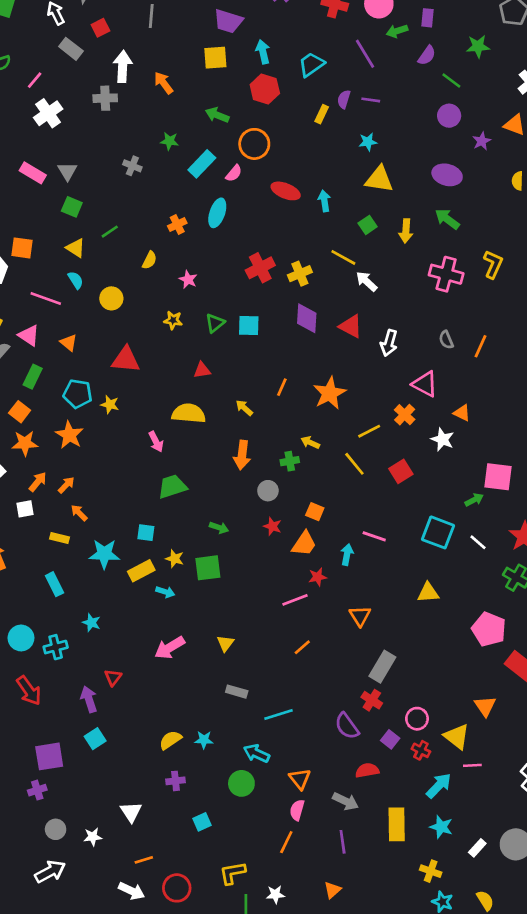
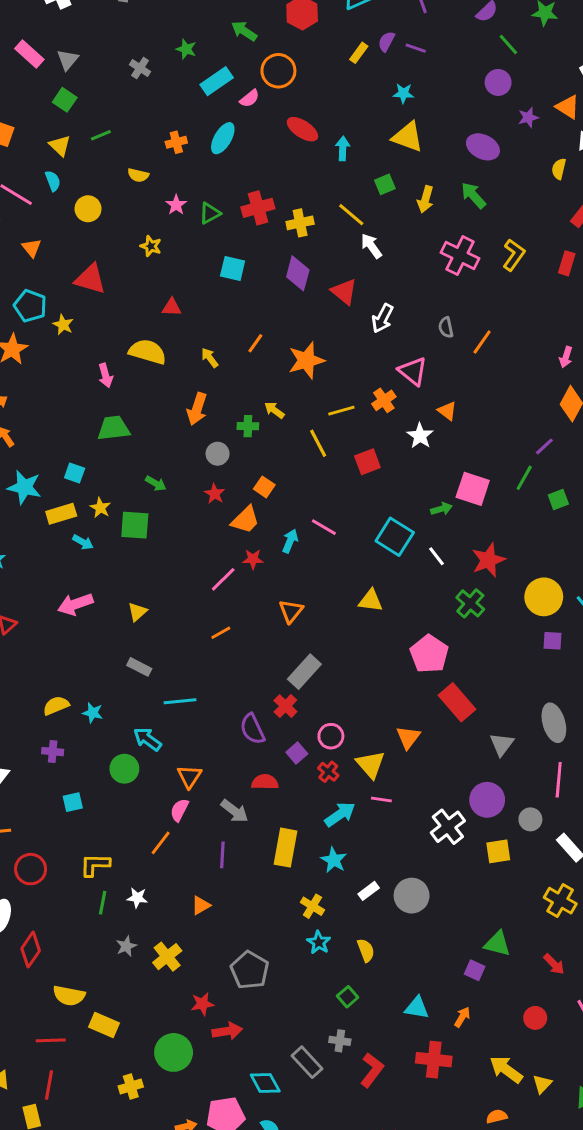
yellow semicircle: (149, 260) -> (138, 175), turned 66
green triangle: (215, 323) -> (210, 213), moved
pink line: (295, 600) -> (223, 579), turned -35

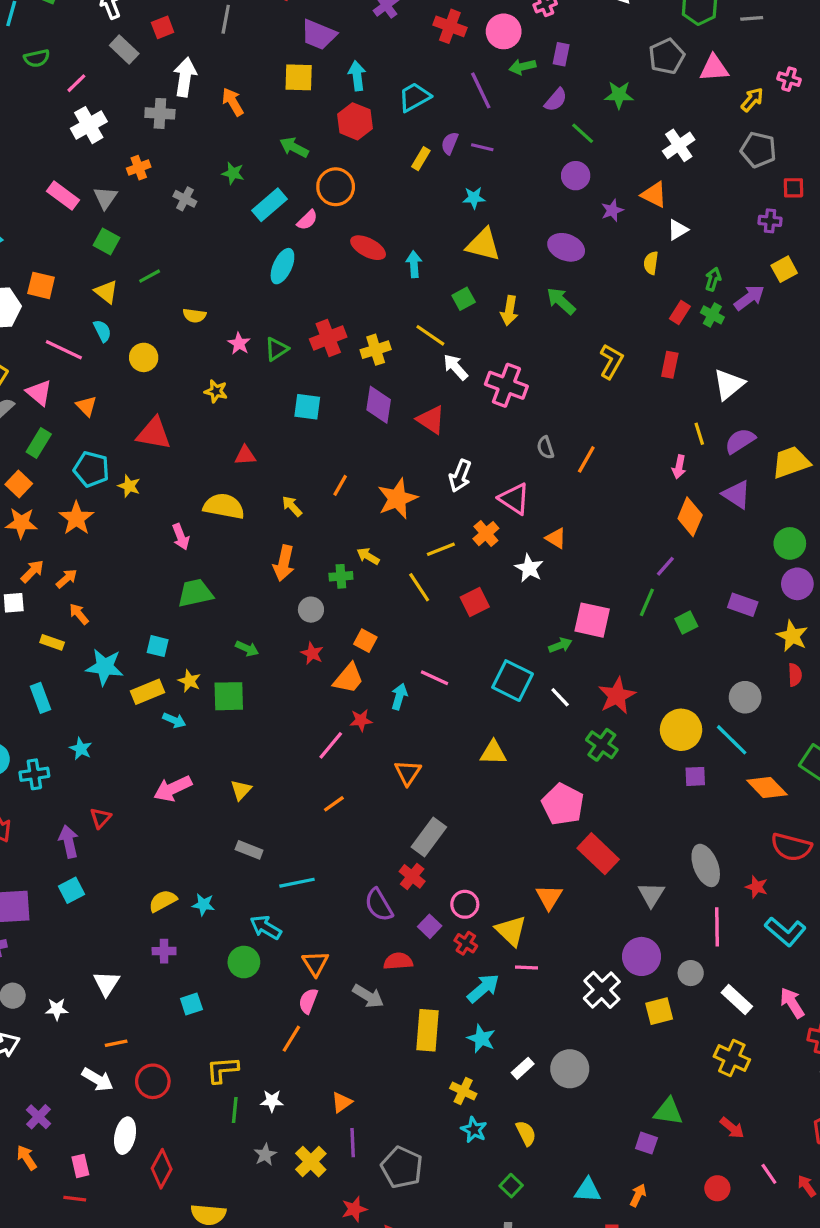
orange cross: (176, 142) -> (139, 168), moved
pink cross: (460, 255) -> (506, 385), moved
white arrow: (382, 318) -> (460, 476), moved
purple line: (222, 855) -> (353, 1143), moved

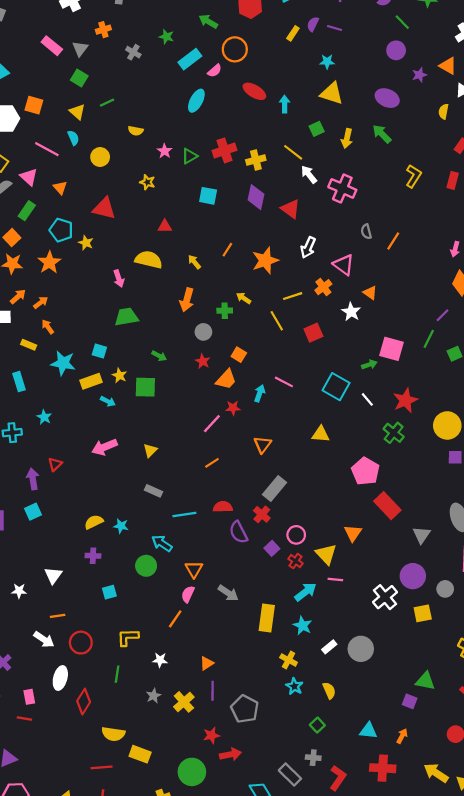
red semicircle: (398, 961) -> (223, 507), moved
green line: (235, 1110) -> (117, 674), moved

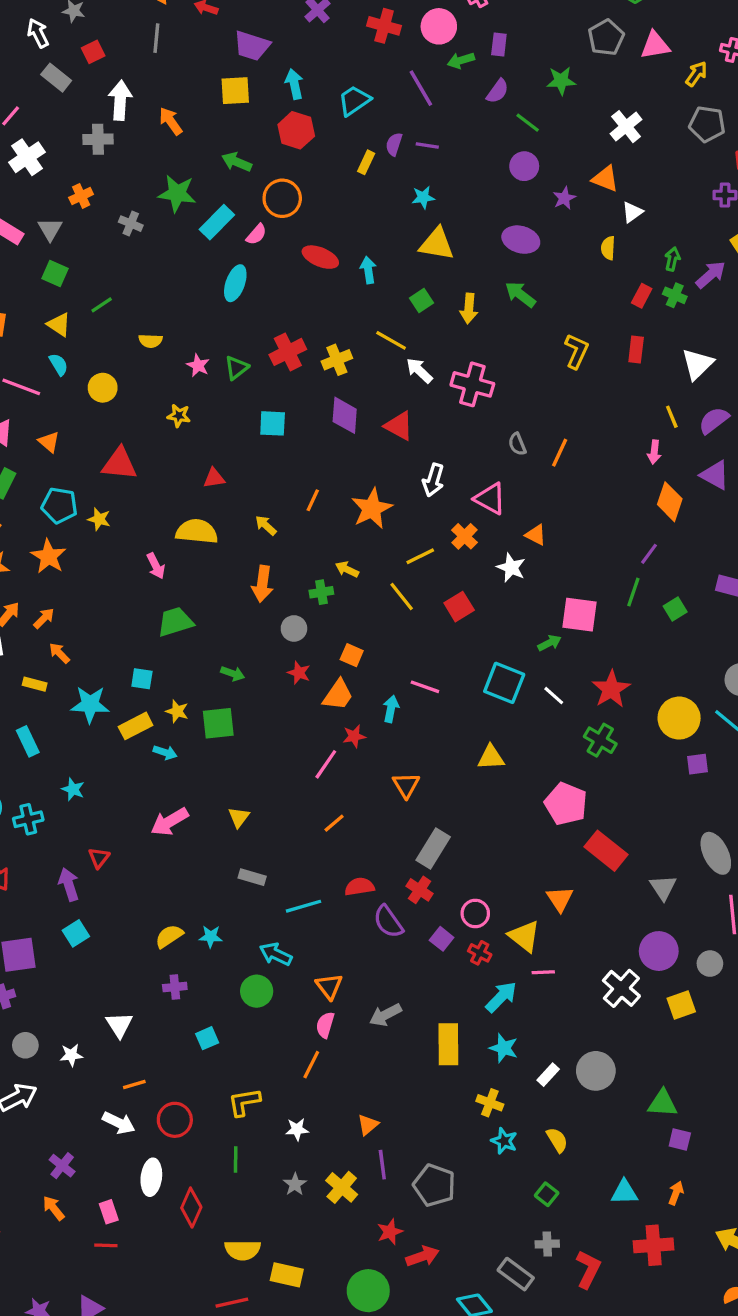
green star: (166, 37) -> (177, 193), size x1.6
gray arrow: (228, 593) -> (385, 1015), turned 126
green triangle: (425, 681) -> (663, 1103), moved

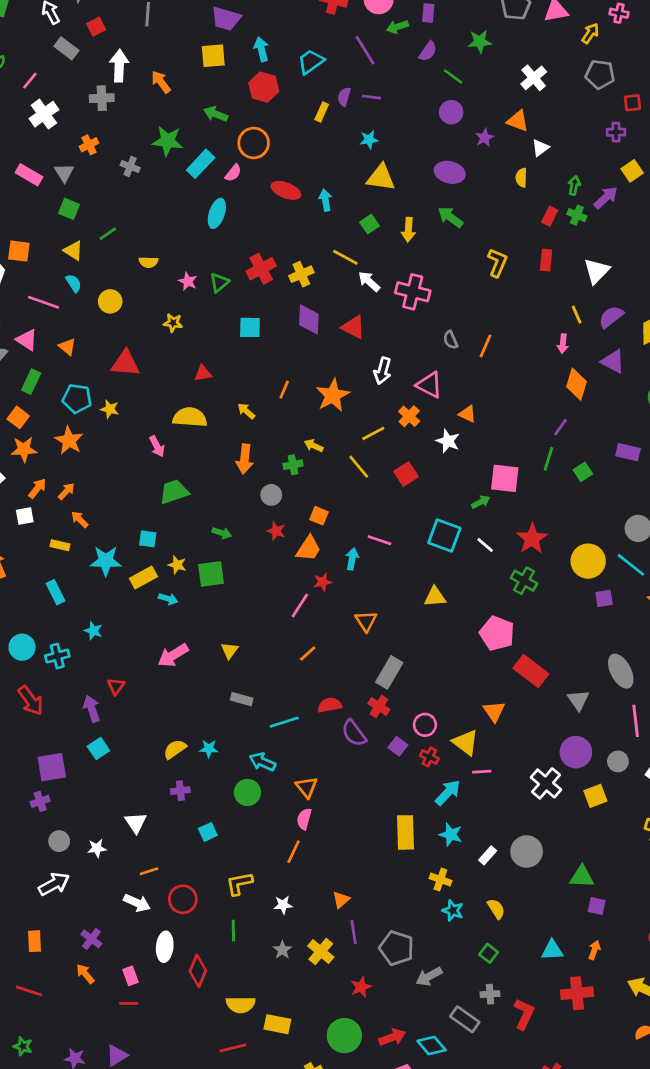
gray arrow: (385, 1015) -> (429, 976), moved
red arrow: (422, 1256) -> (392, 1037), moved

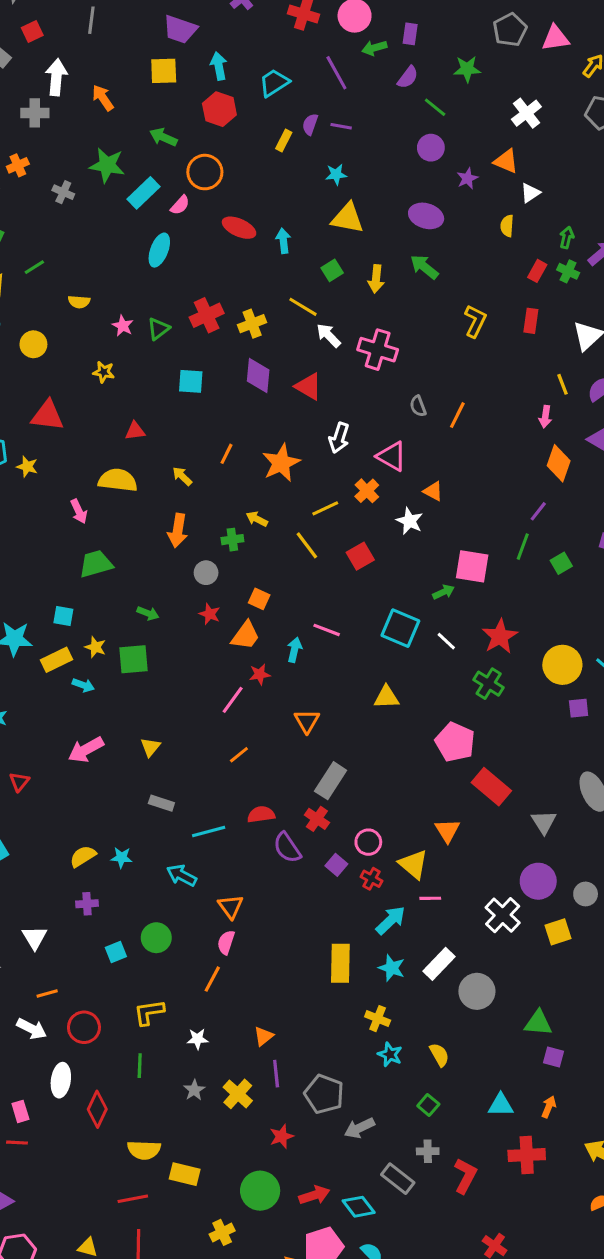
green circle: (247, 792) -> (156, 938), moved
white rectangle: (488, 855) -> (439, 964), moved, size x1.5

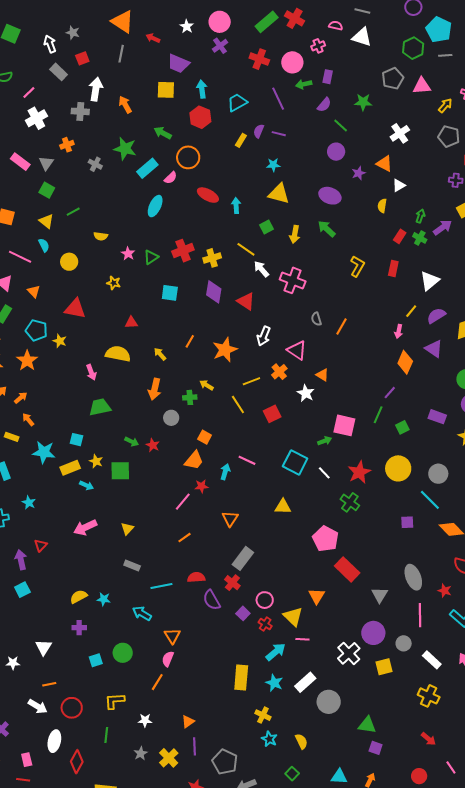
yellow line: (563, 384) -> (411, 311), turned 56
red star: (210, 614) -> (153, 445), moved
yellow circle: (562, 665) -> (398, 468), moved

